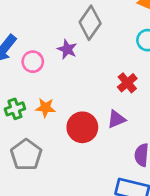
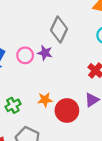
pink circle: (33, 62) -> (25, 55), moved
orange star: (45, 108) -> (45, 100), moved

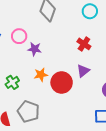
purple star: (45, 53) -> (35, 49), moved

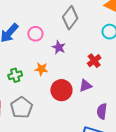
purple star: (35, 49) -> (59, 47), moved
orange star: (41, 75) -> (41, 69), moved

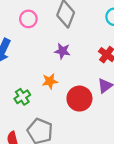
pink circle: (35, 34) -> (28, 19), moved

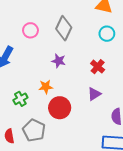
red circle: (79, 99) -> (60, 108), moved

